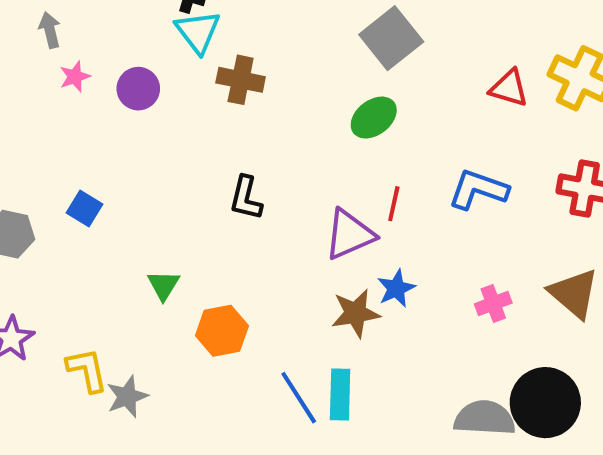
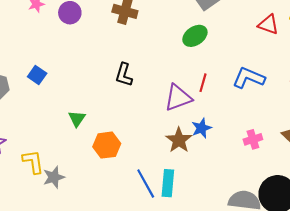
brown star: (356, 313) -> (179, 140), turned -30

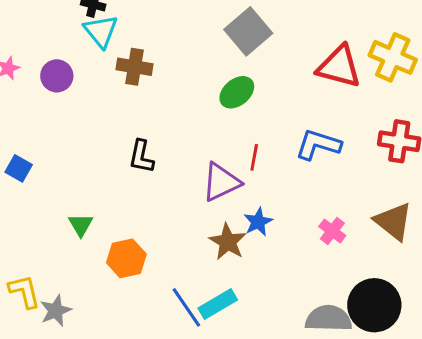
red triangle: (268, 25) -> (339, 67), size x1.5
pink cross: (253, 139) -> (332, 231), turned -30
cyan rectangle: (168, 183) -> (218, 304), turned 60

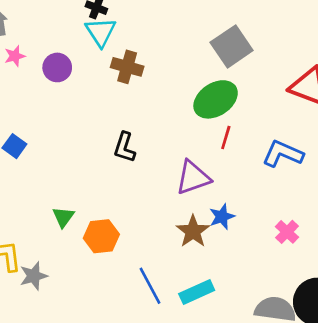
green ellipse: (237, 92) -> (216, 99), size x1.4
red line: (254, 157) -> (226, 138), moved
green triangle: (81, 225) -> (63, 217), moved
cyan rectangle: (218, 304) -> (197, 292), moved

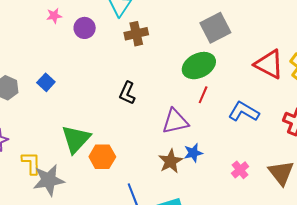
brown cross: (127, 67) -> (136, 34), turned -35
green triangle: (63, 217) -> (76, 139), size x1.8
gray star: (34, 276) -> (49, 180), size x1.5

